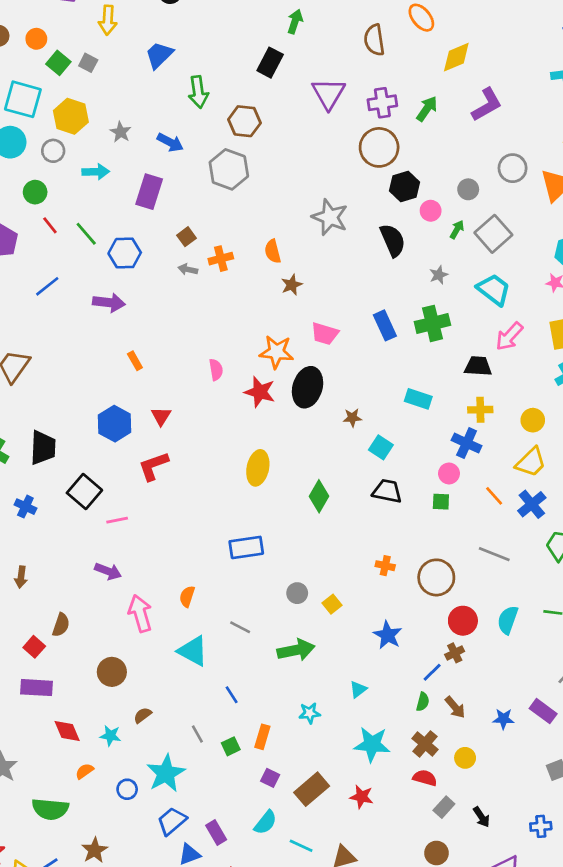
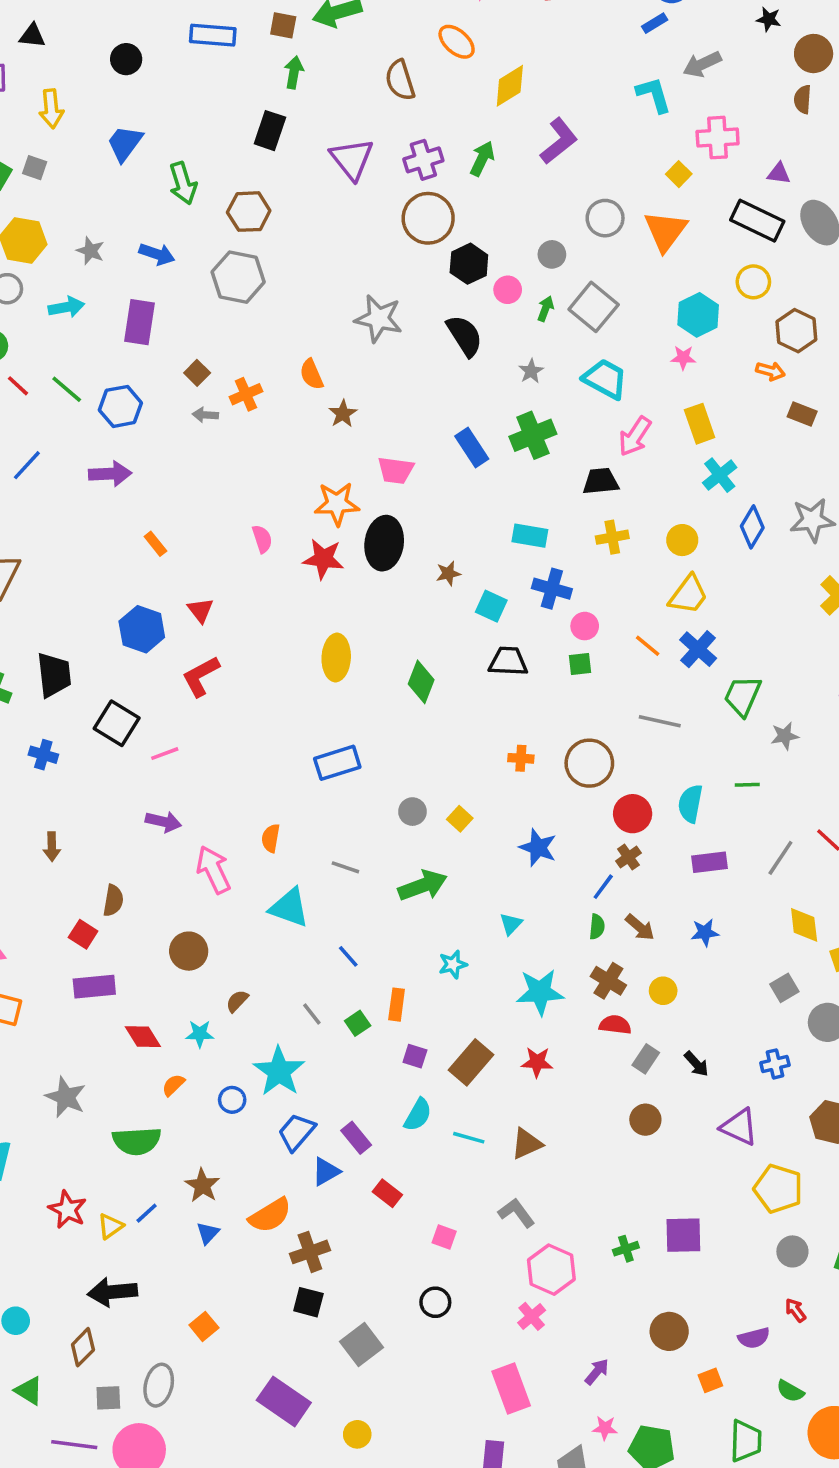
blue cross: (467, 443) -> (552, 589), moved
purple rectangle: (543, 711) -> (709, 862), moved, turned -35

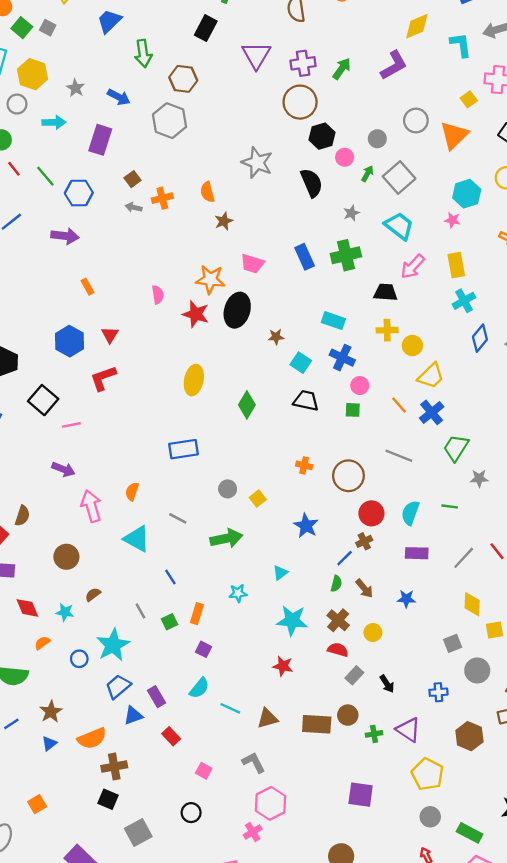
yellow diamond: (510, 86) -> (417, 26), moved
yellow circle: (682, 540) -> (412, 346), moved
brown rectangle: (471, 1062) -> (317, 724), moved, turned 44
green cross: (626, 1249) -> (374, 734), moved

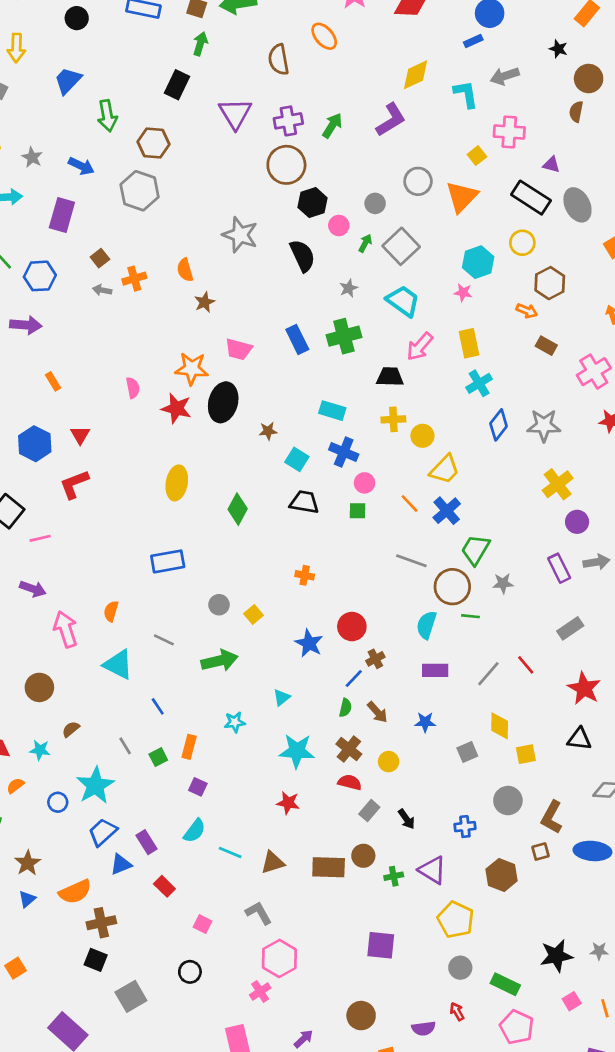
brown circle: (348, 476) -> (452, 587), moved
red circle: (371, 513) -> (352, 627), moved
gray square: (453, 643) -> (467, 752), moved

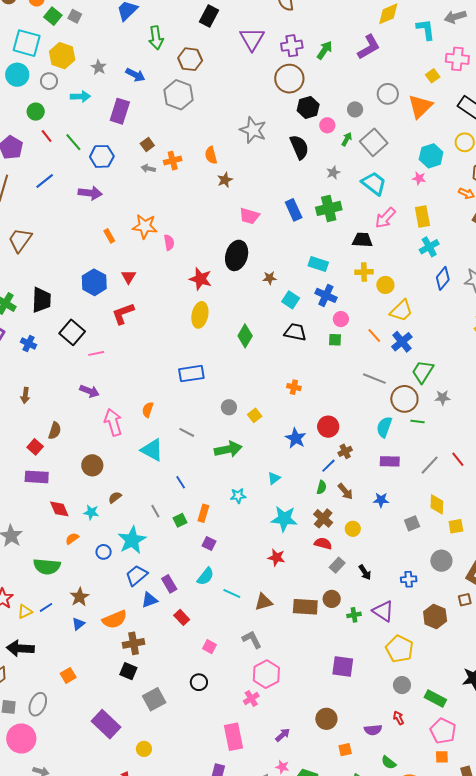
orange star: (192, 369) -> (145, 226), moved
red star: (176, 408) -> (201, 279), moved

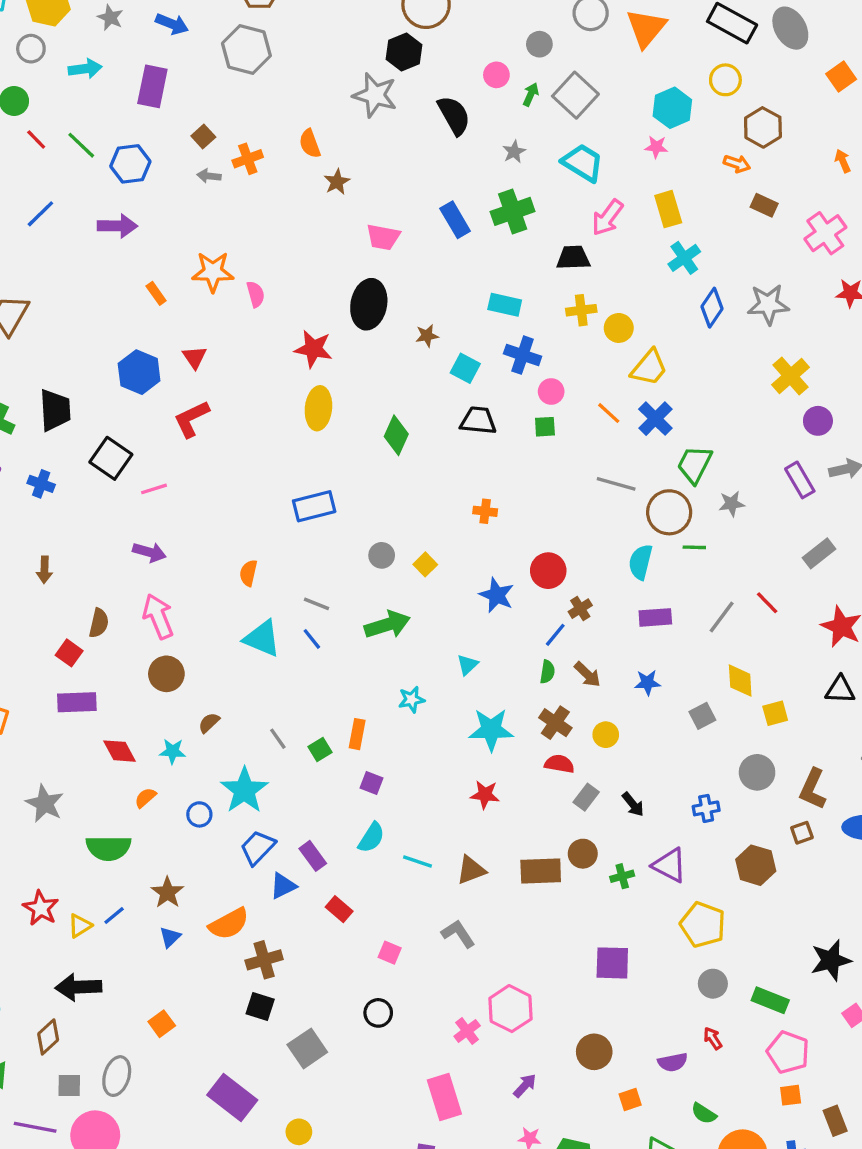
black hexagon: (308, 107) -> (404, 52), moved
pink arrow: (113, 422) -> (158, 616), moved
blue line: (181, 482) -> (312, 639), moved
pink hexagon: (266, 674) -> (510, 1009), moved

